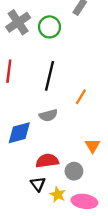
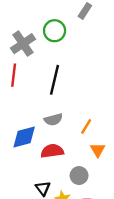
gray cross: (18, 22) -> (23, 44), moved
orange line: (81, 97) -> (86, 126), moved
red semicircle: (47, 161) -> (52, 151), moved

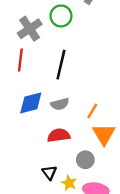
blue diamond: (24, 137) -> (31, 103), moved
orange triangle: (98, 150) -> (104, 134), size x1.5

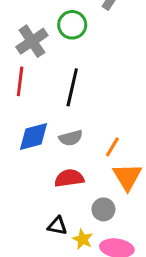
black triangle: (49, 173) -> (57, 226), turned -42

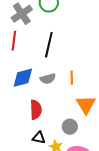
orange line: (112, 147) -> (72, 78), moved, turned -32
red semicircle: (69, 178) -> (36, 110), moved, turned 96

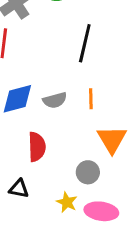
black line: (49, 45) -> (85, 43), moved
black triangle: (39, 138) -> (19, 189), moved

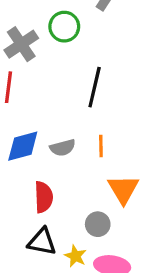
black triangle: (19, 189) -> (42, 242), moved, size x1.4

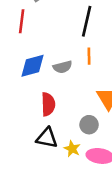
orange line: (101, 146) -> (89, 56), moved

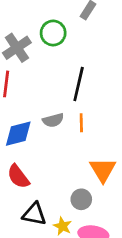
gray semicircle: (63, 67) -> (53, 120), moved
red semicircle: (48, 104) -> (18, 177), moved, turned 145

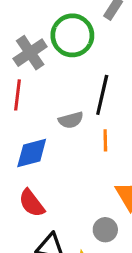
green circle: (53, 33) -> (72, 35), size x1.4
gray semicircle: (53, 120) -> (71, 120), moved

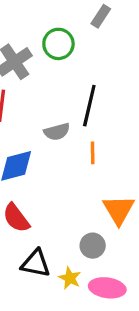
green circle: (72, 35) -> (58, 44), size x0.7

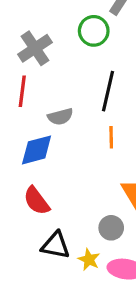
green circle: (58, 44) -> (94, 31), moved
gray semicircle: (57, 132) -> (60, 117), moved

